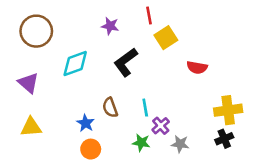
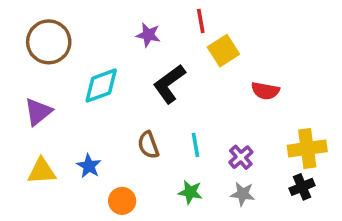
purple triangle: (28, 83) -> (38, 112), turned 40
blue star: (86, 123) -> (89, 166), moved
purple cross: (161, 126) -> (241, 157), moved

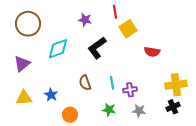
purple cross: (241, 157) -> (130, 90), moved, turned 32

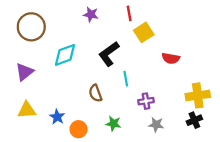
purple star: (85, 20) -> (91, 14), moved
cyan line: (112, 83) -> (126, 79), moved
blue star: (51, 95) -> (57, 117), moved
green star: (109, 110) -> (113, 124), moved

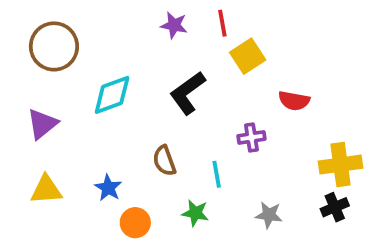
purple star: (91, 14) -> (174, 25), moved
cyan line: (126, 79) -> (217, 174), moved
purple cross: (146, 101) -> (251, 137), moved
blue star: (57, 117) -> (108, 188), moved

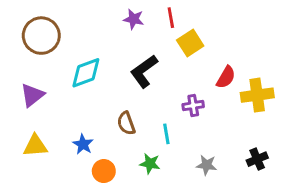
red semicircle: (294, 101) -> (226, 77), turned -70
yellow cross: (341, 165) -> (257, 95), moved

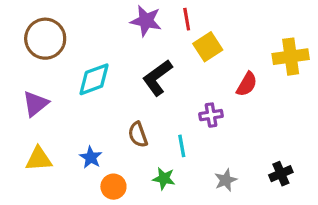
purple star: (134, 19) -> (146, 21), size x1.4
yellow cross: (257, 95) -> (291, 57), moved
gray star: (207, 165) -> (226, 180), turned -30

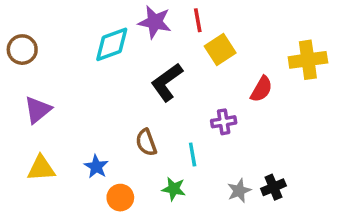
brown circle: (45, 39) -> (22, 50), moved, size x0.7
cyan diamond: (94, 79) -> (112, 44), moved
black cross: (281, 174) -> (273, 187), moved

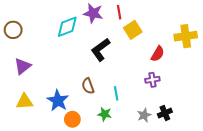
purple cross: (224, 122) -> (152, 80), moved
blue star: (96, 167) -> (58, 101), size x1.5

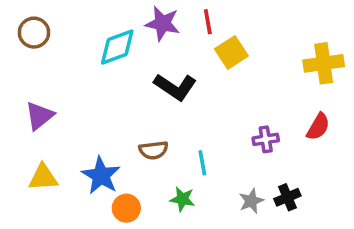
brown circle: (13, 30) -> (34, 33), moved
black L-shape: (100, 50) -> (175, 87), turned -110
red semicircle: (158, 54) -> (318, 127), moved
brown semicircle: (88, 86) -> (153, 150), turned -77

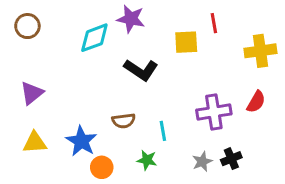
red line: (208, 22) -> (214, 23), moved
yellow square: (231, 52) -> (186, 42), turned 30
purple cross: (266, 139) -> (214, 112), size x1.6

